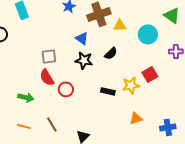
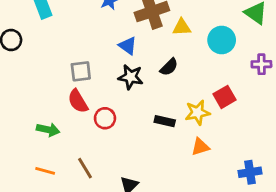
orange triangle: (136, 118) -> (200, 147), moved

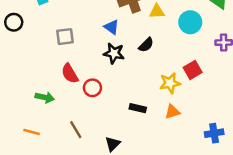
gray square: (81, 71) -> (65, 37), moved
black rectangle: (165, 121) -> (138, 108), moved
orange line: (45, 171) -> (32, 132), moved

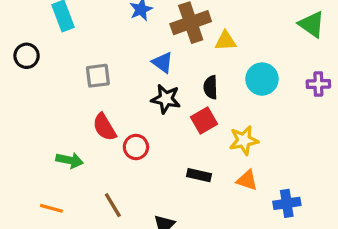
cyan circle: (190, 22) -> (262, 79), moved
black semicircle: (146, 45) -> (211, 87), turned 133
red square: (193, 70) -> (204, 120), moved
orange triangle: (172, 112) -> (247, 180), turned 35
blue cross: (214, 133) -> (287, 203), moved

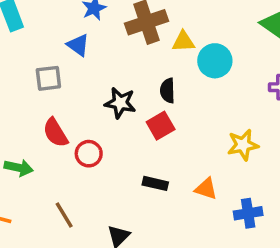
blue triangle: (163, 62) -> (78, 45), moved
cyan circle: (262, 79) -> (215, 61), moved
yellow star: (244, 140) -> (243, 145), moved

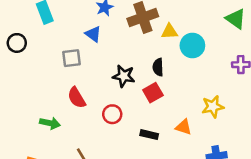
red circle: (89, 154) -> (112, 114), moved
orange triangle: (206, 189) -> (184, 127), moved

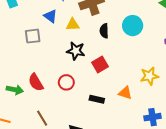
yellow triangle: (170, 31) -> (73, 25), moved
black semicircle: (158, 67) -> (104, 31), moved
red semicircle: (77, 98) -> (36, 82), moved

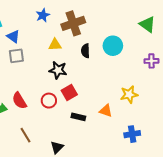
blue triangle: (51, 16) -> (13, 37), moved
red square: (100, 64) -> (69, 92), moved

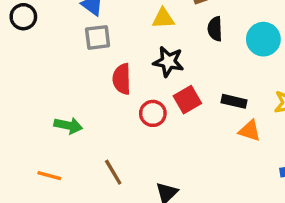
cyan circle: (113, 46) -> (263, 39), moved
red semicircle: (19, 101) -> (122, 79), moved, turned 30
black rectangle: (78, 117) -> (234, 101), moved

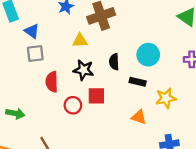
black semicircle: (215, 29) -> (114, 62), moved
red square: (187, 100) -> (96, 96), turned 30
black rectangle: (234, 101) -> (138, 82), moved

